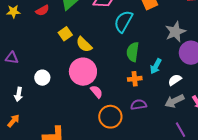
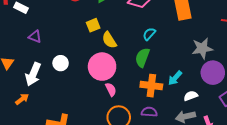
cyan semicircle: (123, 21) -> (149, 34), moved, size x0.6
green semicircle: (133, 52) -> (142, 57), moved
orange cross: (135, 79) -> (151, 86), size x1.5
white arrow: (18, 94) -> (33, 74), size x1.6

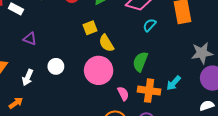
cyan semicircle: (149, 34) -> (150, 25), moved
white arrow: (33, 74) -> (28, 77), size x0.7
pink semicircle: (111, 89) -> (123, 94), moved
white semicircle: (191, 96) -> (207, 106), moved

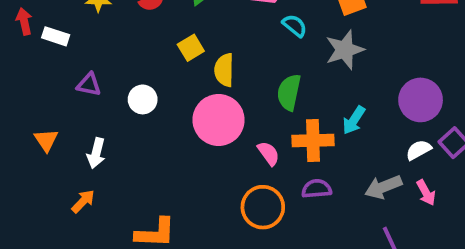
cyan semicircle: (150, 25) -> (295, 26), turned 96
yellow semicircle: (106, 43) -> (224, 70), turned 42
gray star: (202, 53) -> (345, 50), moved
white circle: (56, 66) -> (143, 99), moved

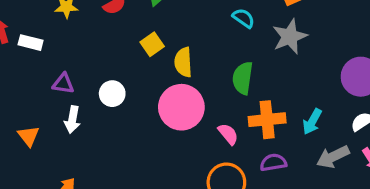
cyan arrow: (354, 120) -> (312, 122), moved
white arrow: (96, 153) -> (72, 120), moved

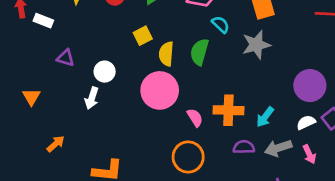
green semicircle: (243, 78) -> (199, 52), moved
white arrow: (72, 120) -> (92, 98), moved
purple semicircle: (273, 163) -> (244, 147), moved

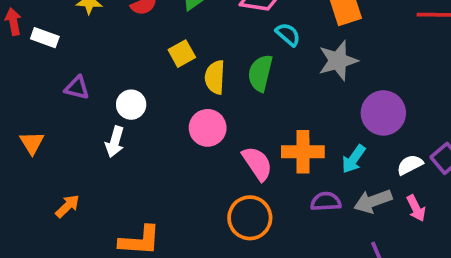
purple circle: (310, 86) -> (383, 113), moved
pink circle: (160, 90) -> (208, 128), size x0.7
pink semicircle: (195, 118) -> (257, 163), size x1.4

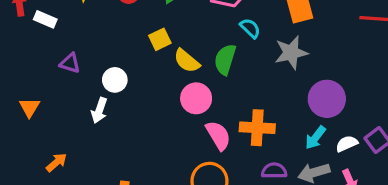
yellow semicircle: (215, 77) -> (187, 61), turned -56
pink circle: (208, 128) -> (196, 98), moved
cyan arrow: (354, 159) -> (315, 138), moved

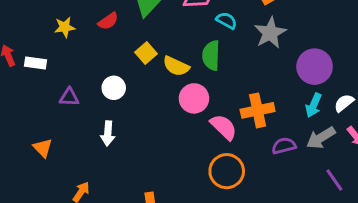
white circle: (115, 80) -> (114, 88), moved

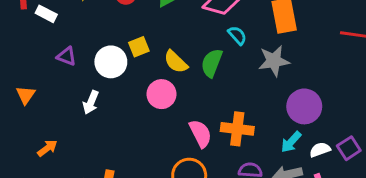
yellow square: (146, 53) -> (139, 47), moved
white circle: (114, 88) -> (111, 62), size x1.4
pink circle: (194, 98) -> (161, 94), moved

